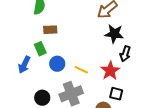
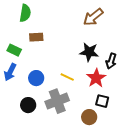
black star: (114, 34) -> (89, 52), moved
green rectangle: (40, 49) -> (14, 50), moved, turned -40
blue circle: (57, 64) -> (36, 78), moved

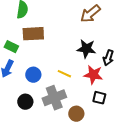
brown rectangle: (36, 37) -> (33, 34), size x1.5
red star: (96, 78) -> (93, 75), turned -30
brown circle: (89, 117) -> (76, 114), moved

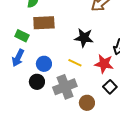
black star: (86, 49) -> (84, 38), moved
black square: (99, 98) -> (110, 87), turned 32
black circle: (25, 102) -> (37, 82), moved

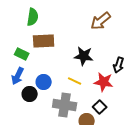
black circle: (37, 82) -> (30, 94), moved
gray cross: (65, 87) -> (65, 105), turned 30
black square: (110, 87) -> (100, 107), moved

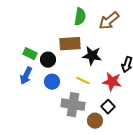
green semicircle: (33, 17) -> (80, 17), moved
brown rectangle: (44, 41) -> (70, 44), moved
black circle: (30, 94) -> (48, 60), moved

